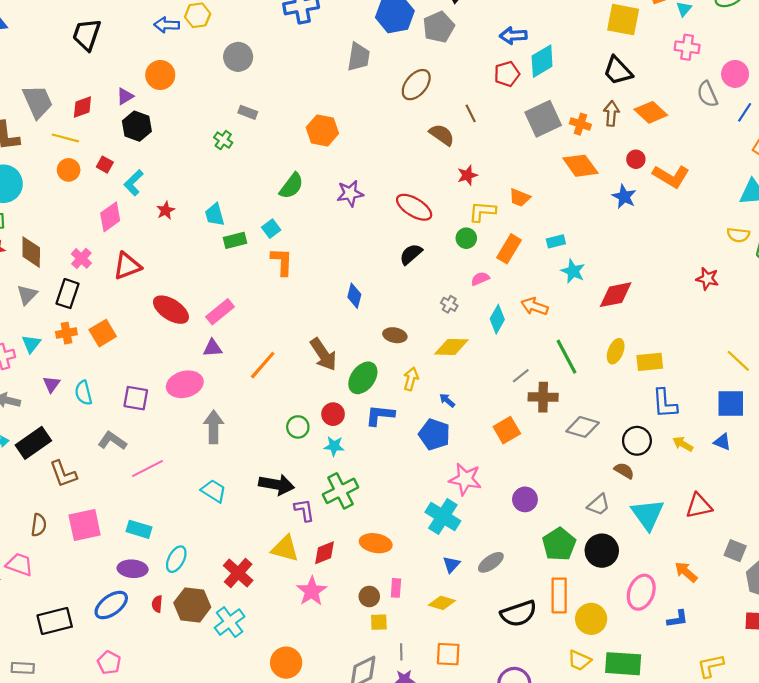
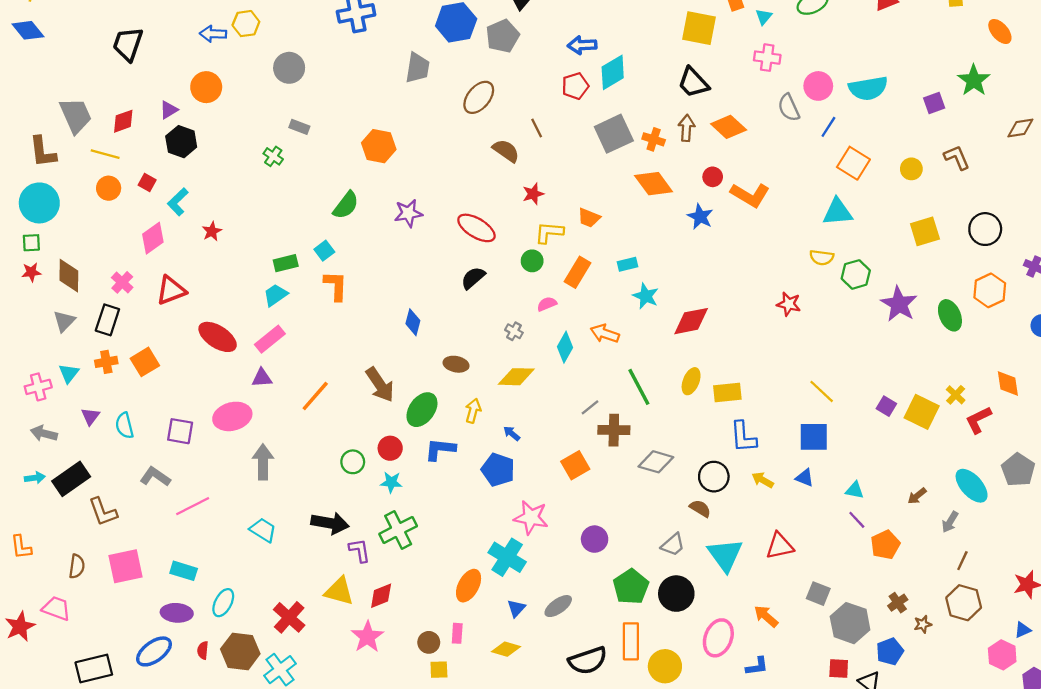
cyan trapezoid: (215, 215) -> (275, 295), moved, turned 70
orange ellipse: (376, 543) -> (469, 586), moved, turned -72

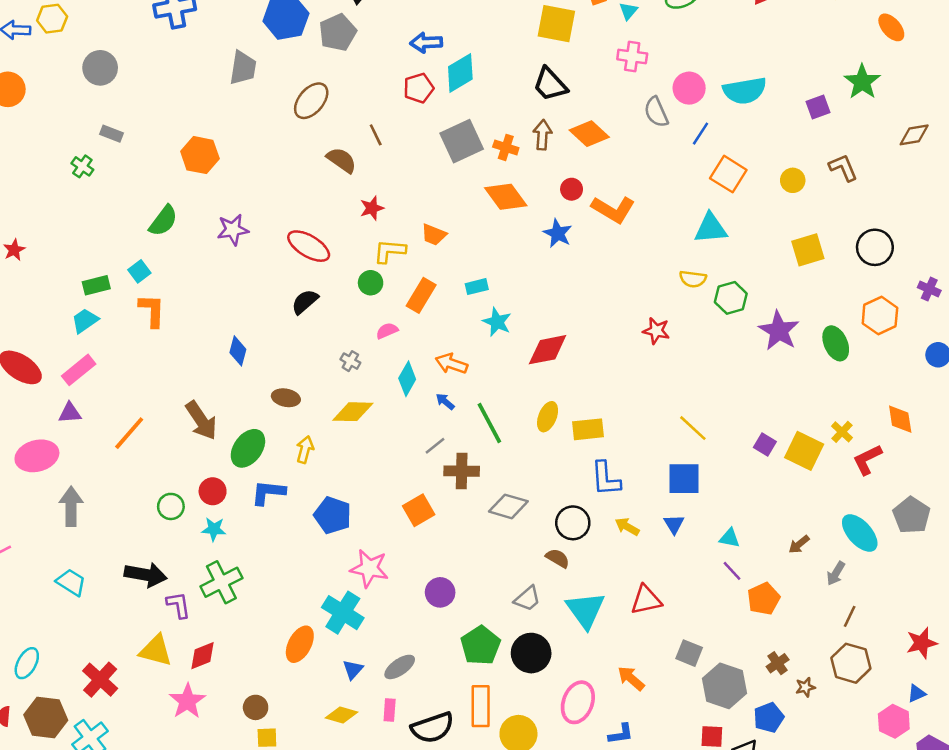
blue arrow: (512, 433) -> (445, 402), moved
blue triangle: (805, 478) -> (674, 524), turned 36
pink rectangle: (457, 633) -> (390, 710), moved

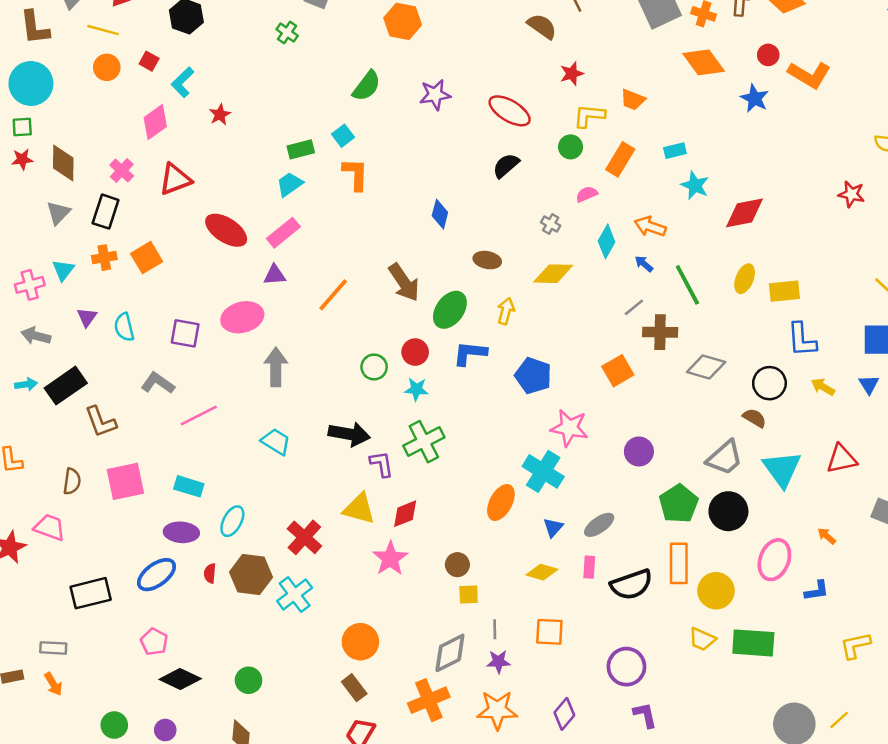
gray trapezoid: (527, 599) -> (725, 458), size x1.4
orange arrow: (631, 678) -> (827, 536), size x0.7

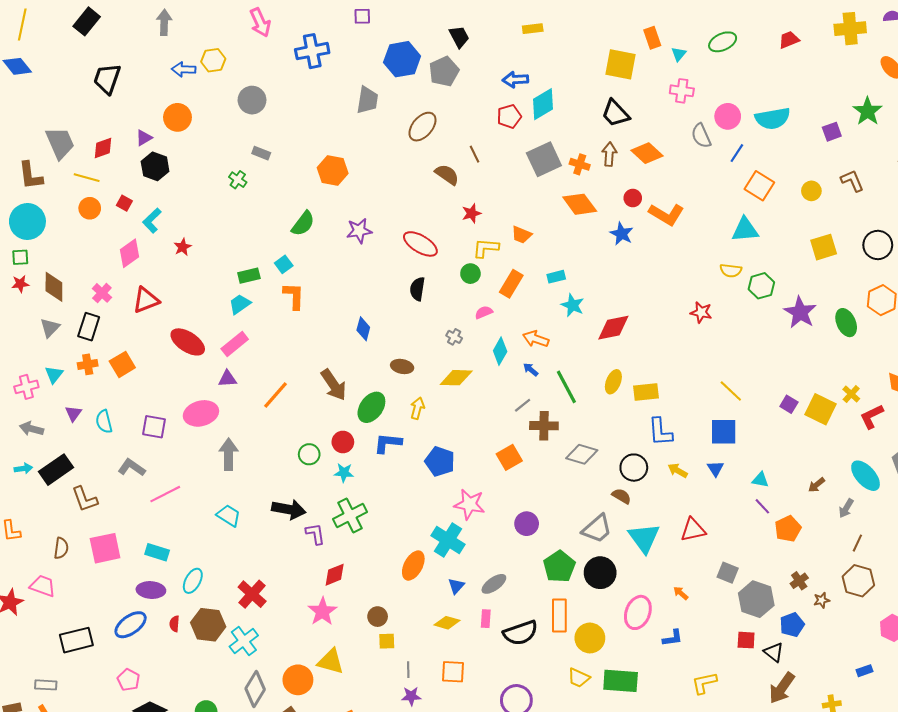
black semicircle: (506, 166) -> (417, 289), turned -40
yellow triangle: (359, 509) -> (331, 661), moved
gray diamond: (450, 653) -> (255, 689), moved, turned -32

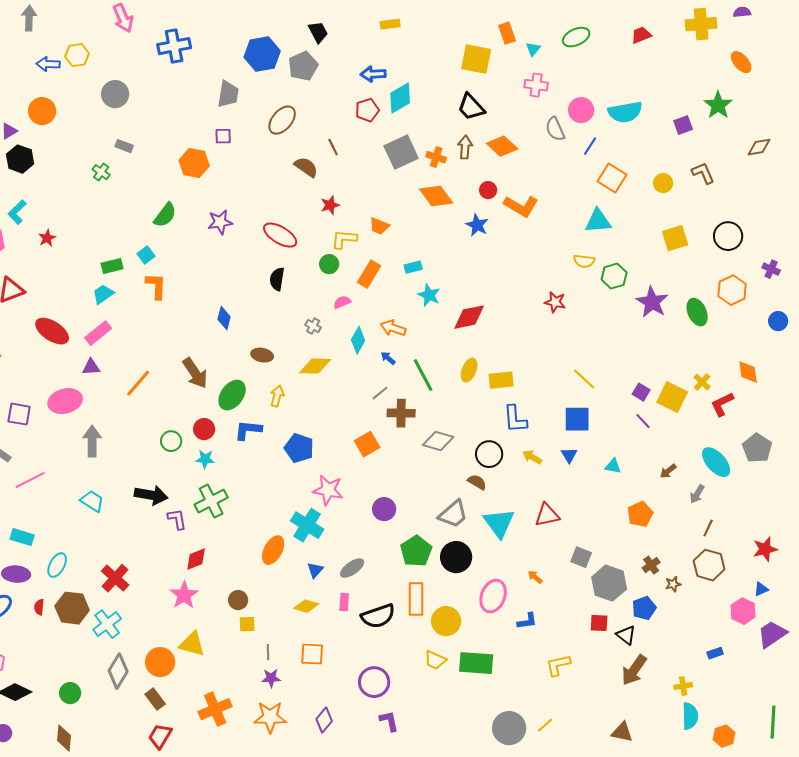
purple square: (362, 16) -> (223, 136), moved
purple line: (762, 506) -> (643, 421), moved

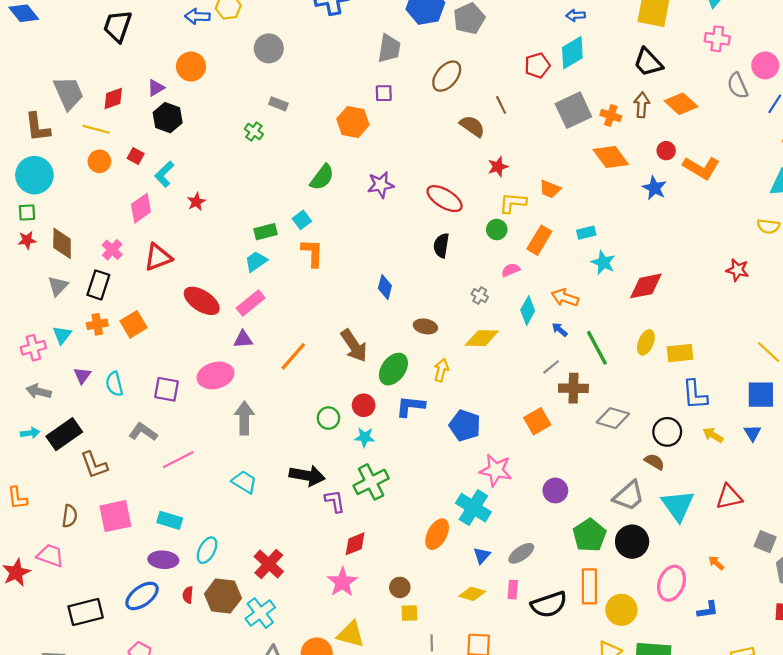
blue arrow: (373, 74) -> (576, 15), moved, size x0.7

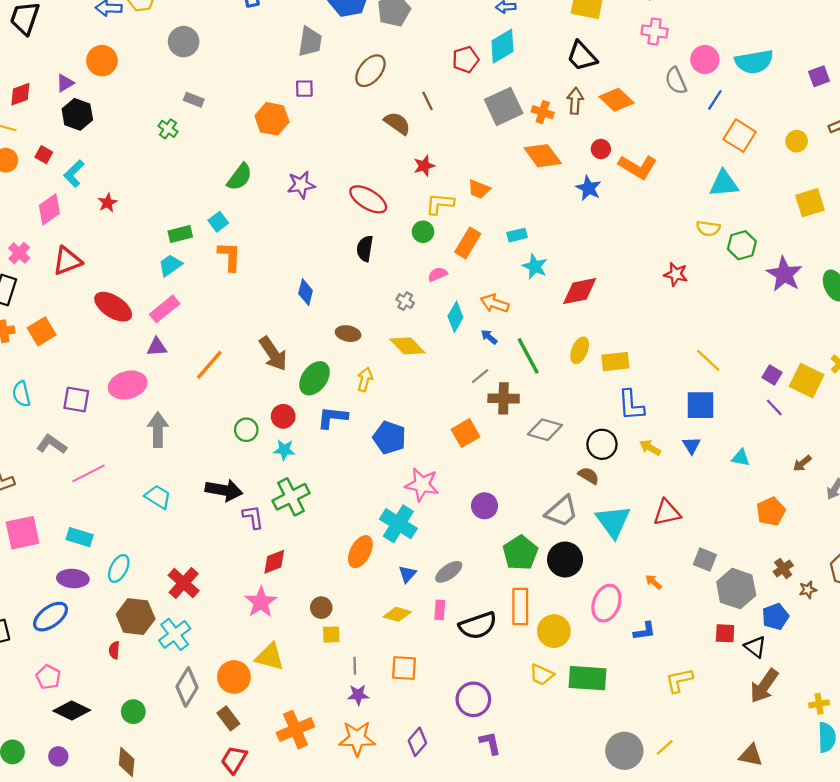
yellow diamond: (482, 338) -> (407, 346), turned 44
red semicircle: (188, 595) -> (114, 650), moved

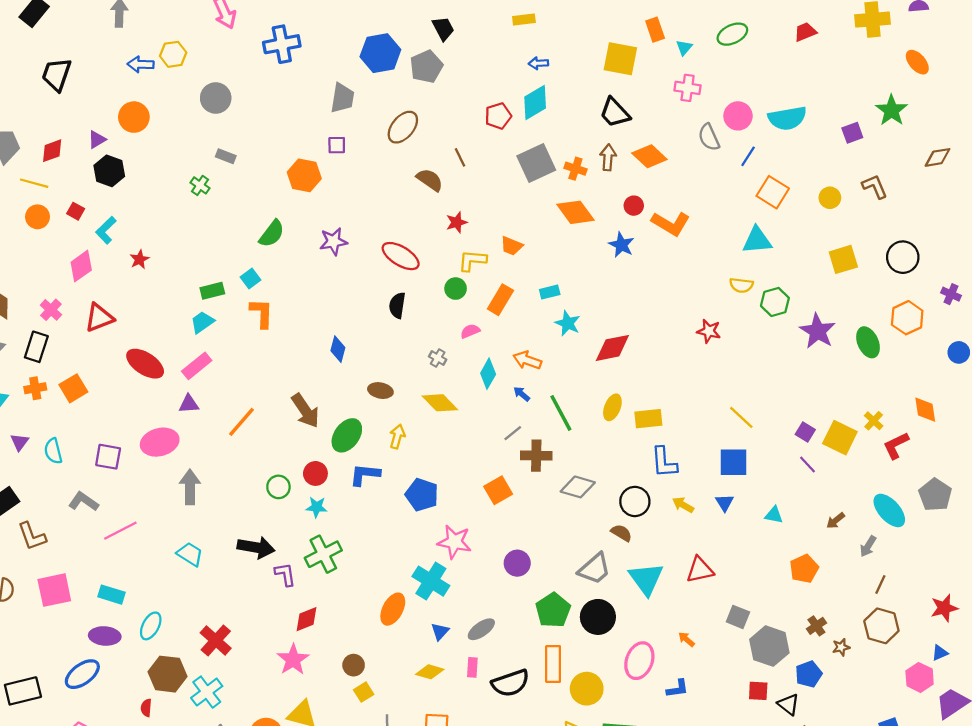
yellow square: (331, 634) -> (364, 692), turned -30

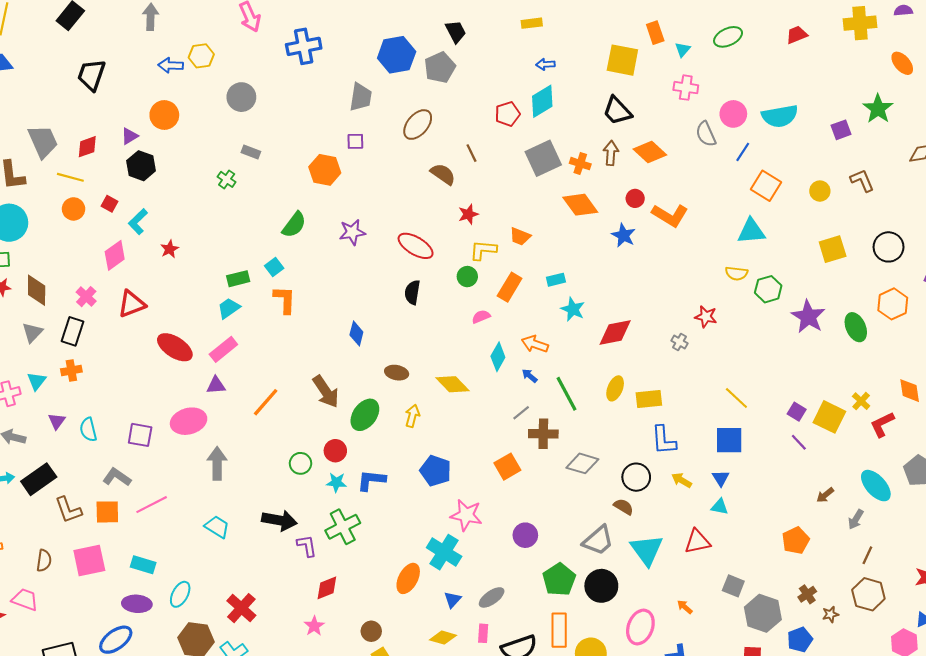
gray cross: (438, 358) -> (679, 342), moved
orange square: (73, 388) -> (107, 512), moved, turned 30
blue L-shape: (365, 475) -> (371, 480), moved
cyan triangle: (774, 515) -> (720, 507), moved
pink star: (293, 660) -> (314, 626), size x0.7

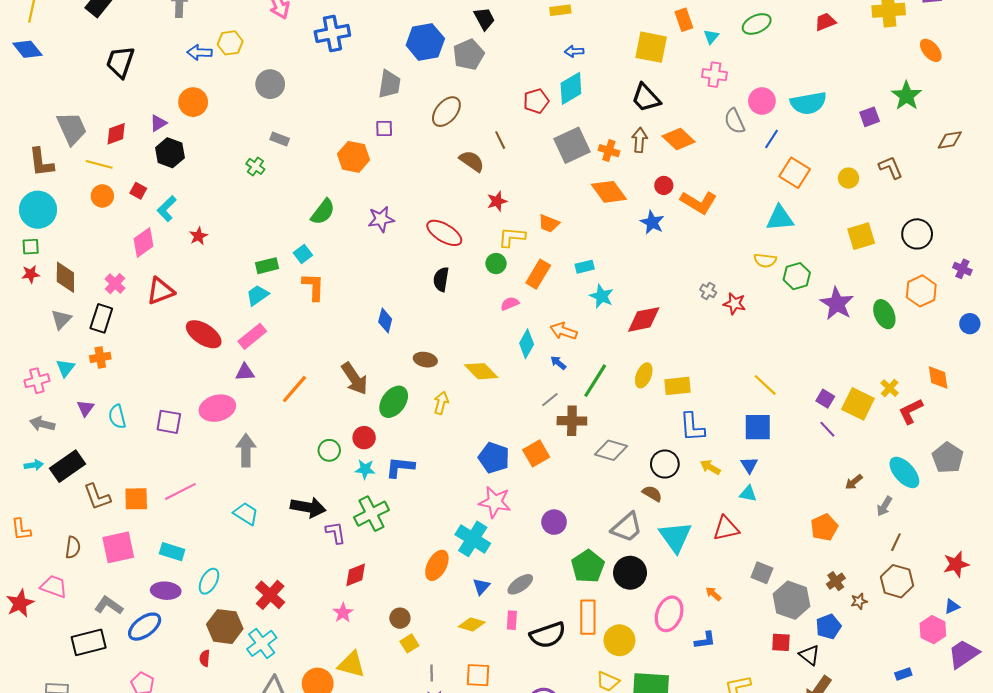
gray cross: (679, 342) -> (708, 291), moved
green line: (567, 394) -> (595, 381), turned 60
blue pentagon: (436, 471) -> (494, 458), moved
gray L-shape: (117, 477) -> (109, 605), moved

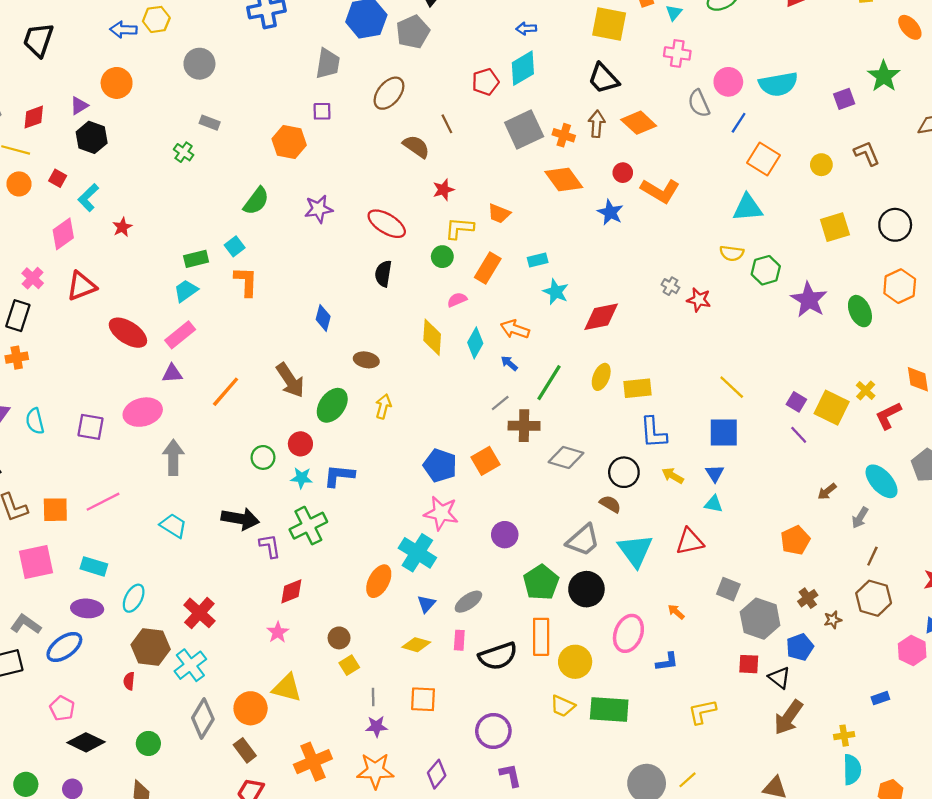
yellow diamond: (481, 371) -> (432, 337), moved, turned 48

